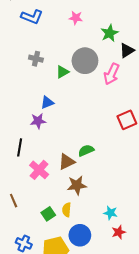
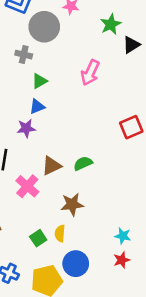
gray circle: (85, 61) -> (44, 27), moved
green triangle: (63, 72) -> (39, 81), moved
pink arrow: (112, 74) -> (90, 73), moved
brown triangle: (67, 162) -> (51, 166), moved
cyan star: (111, 213) -> (123, 236), moved

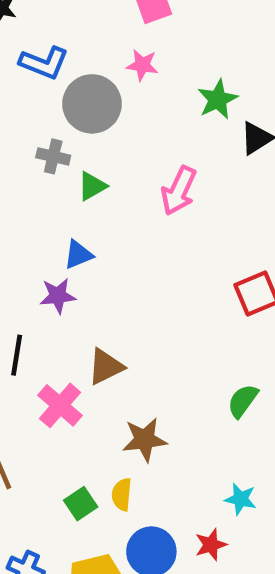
green triangle: (39, 81) -> (92, 186), moved
green semicircle: (83, 163) -> (243, 401), moved, turned -30
red star: (122, 260) -> (211, 545), moved

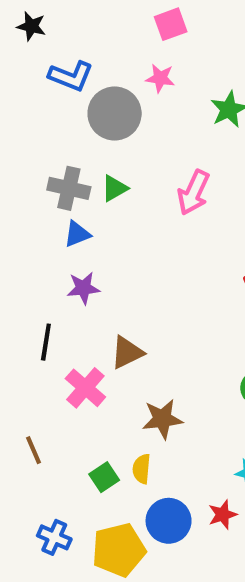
gray cross: (53, 156) -> (69, 188), moved, size x1.4
blue triangle: (78, 255) -> (77, 234), moved

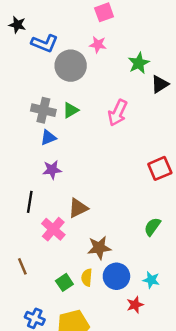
black star: (31, 26) -> (17, 25), moved
blue circle: (169, 521) -> (116, 276), moved

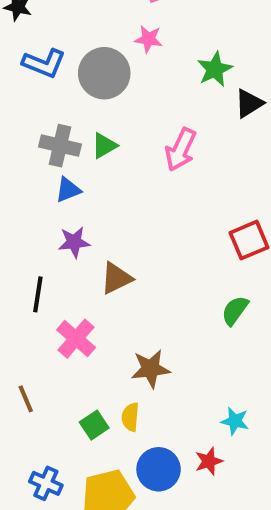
blue L-shape: (45, 43) -> (44, 63), moved
brown triangle: (78, 208) -> (116, 278), moved
green semicircle: (152, 227) -> (235, 310), moved
blue circle: (116, 276) -> (159, 469), moved

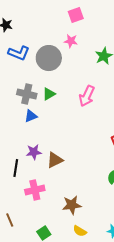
purple star: (74, 242) -> (34, 152), moved
pink cross: (76, 339) -> (35, 190), turned 36
yellow semicircle: (130, 417) -> (80, 231), moved, turned -64

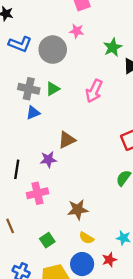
purple star: (34, 152) -> (48, 160), moved
brown triangle: (55, 160) -> (67, 140), moved

